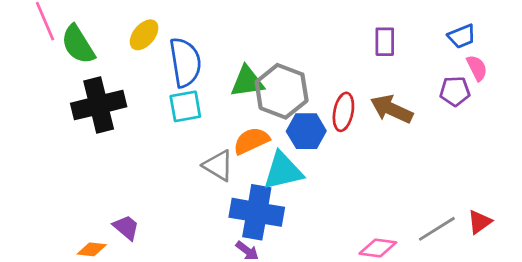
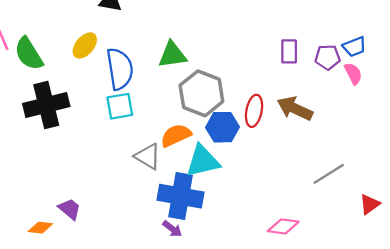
pink semicircle: (477, 68) -> (353, 74), moved
green triangle: (247, 82) -> (172, 55), moved
purple pentagon: (455, 91) -> (328, 57), moved
gray line: (437, 229) -> (329, 174), moved

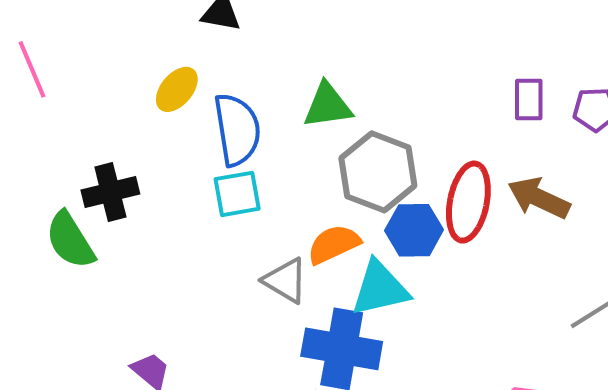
green semicircle: (29, 54) -> (70, 240), moved
black cross: (46, 105) -> (110, 192), size x0.7
red ellipse: (254, 111) -> (468, 202), size x1.4

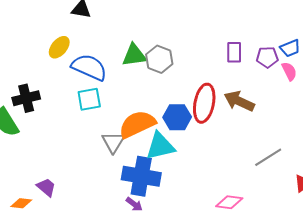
blue semicircle: (237, 130) -> (89, 67), turned -57
gray hexagon: (378, 172) -> (159, 59), moved, size x0.7
orange semicircle: (334, 244) -> (137, 124), size x1.4
gray triangle: (285, 280) -> (113, 142), turned 30

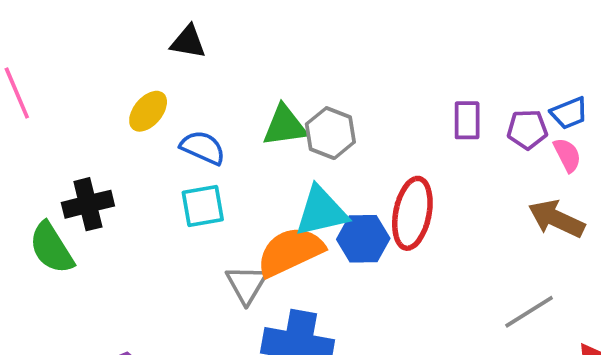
blue semicircle: (89, 67) -> (203, 148), size x0.7
brown arrow: (239, 101) -> (556, 219), moved
cyan triangle: (160, 146) -> (321, 211), moved

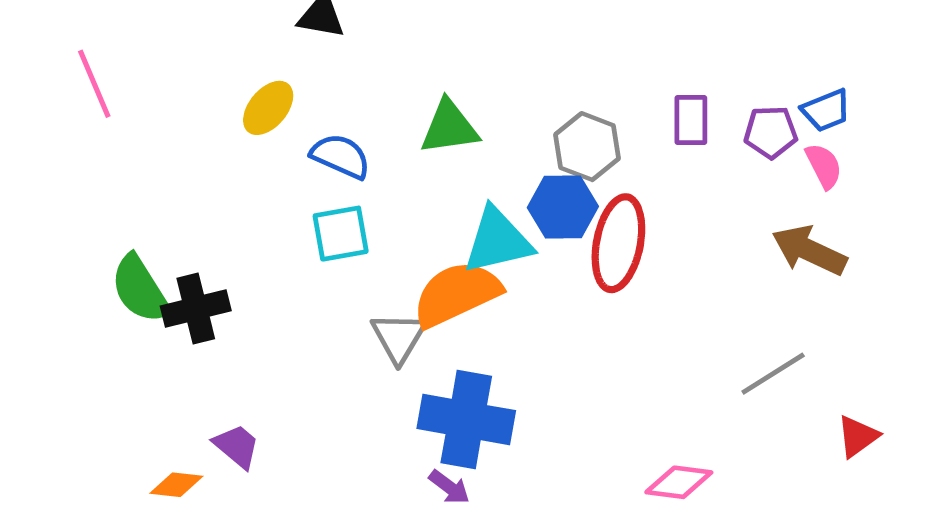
gray hexagon: (330, 133) -> (587, 147), moved
black cross: (88, 204) -> (196, 308), moved
blue hexagon: (363, 239) -> (563, 207), moved

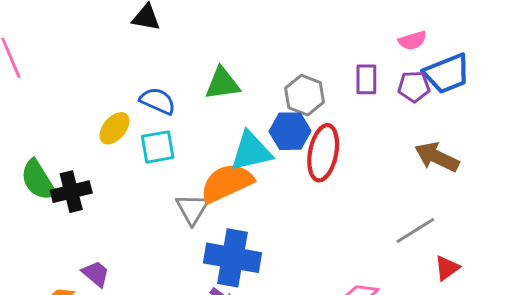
yellow ellipse: (268, 108) -> (114, 128), moved
blue trapezoid: (826, 110) -> (447, 74), size x1.6
pink semicircle: (824, 166) -> (412, 40), moved, turned 100
red triangle: (858, 436) -> (447, 268), moved

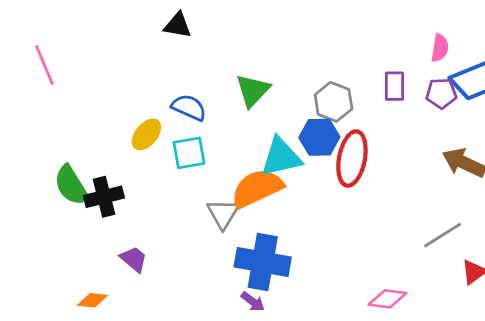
pink semicircle: (412, 40) -> (440, 48), turned -64
green triangle: (222, 84) -> (253, 90), turned -39
purple trapezoid: (96, 274) -> (134, 259), moved

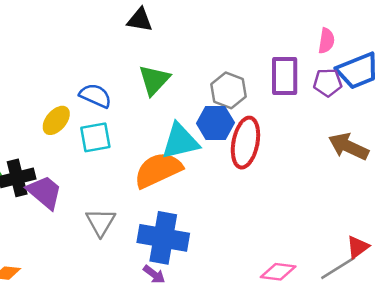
black triangle: (178, 25) -> (140, 20), moved
purple rectangle: (394, 86) -> (285, 76), size x1.4
gray triangle: (223, 214) -> (101, 222), moved
gray line: (443, 235) -> (338, 268), moved
purple trapezoid: (134, 259) -> (44, 192), moved, size x1.4

